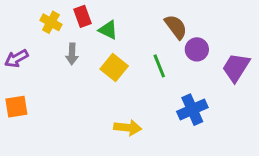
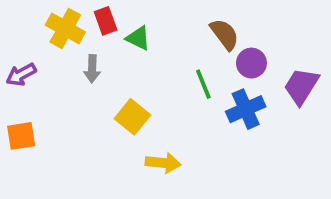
yellow cross: (51, 22) -> (65, 28), size x1.4
yellow square: (114, 67) -> (132, 117), moved
blue cross: (192, 110) -> (246, 109), moved

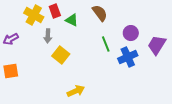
brown semicircle: (225, 34) -> (100, 13), moved
yellow square: (132, 117) -> (61, 55), moved
yellow arrow: (163, 163) -> (76, 91), moved, turned -30

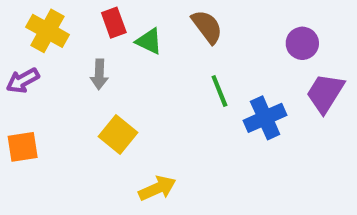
yellow cross: (34, 15) -> (48, 31), moved
purple circle: (131, 33) -> (302, 43), moved
yellow square: (61, 55) -> (118, 134), moved

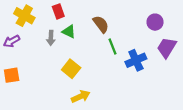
brown semicircle: (207, 27) -> (101, 24), moved
green triangle: (149, 41) -> (69, 32), moved
yellow square: (118, 134) -> (71, 69), moved

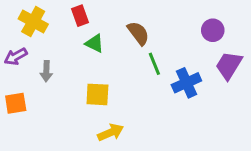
gray arrow: (51, 38) -> (46, 71), moved
yellow square: (71, 69) -> (97, 94), turned -36

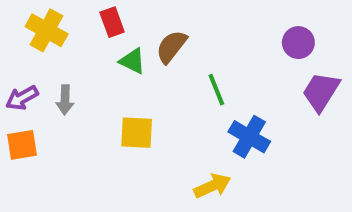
brown semicircle: (138, 33) -> (171, 47), moved, turned -105
purple arrow: (16, 57) -> (22, 98), moved
blue cross: (186, 83) -> (249, 137), moved, turned -36
yellow arrow: (111, 132) -> (212, 186), moved

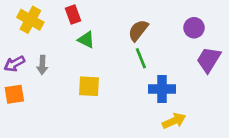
brown semicircle: (171, 47) -> (138, 30), moved
blue cross: (249, 137) -> (162, 89), turned -30
yellow arrow: (212, 186) -> (174, 121), moved

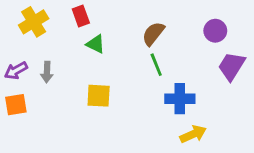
yellow cross: (30, 20) -> (34, 22), turned 30

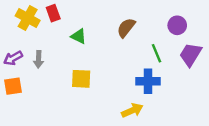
red rectangle: (81, 16) -> (53, 13), moved
yellow cross: (34, 22) -> (28, 18), turned -30
green line: (156, 65) -> (157, 53), moved
yellow arrow: (193, 134) -> (132, 110), moved

